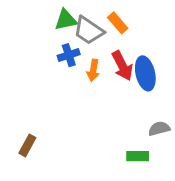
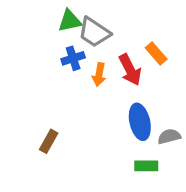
orange rectangle: (118, 23) -> (156, 53), moved
blue ellipse: (145, 73) -> (140, 122), moved
brown rectangle: (27, 145) -> (49, 141), moved

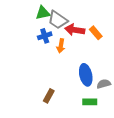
red arrow: (130, 70) -> (75, 30), moved, turned 126
brown rectangle: (49, 141) -> (49, 96), moved

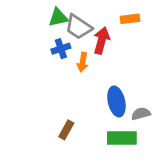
red arrow: (75, 30) -> (102, 40), turned 96
orange rectangle: (96, 33) -> (130, 19), moved, turned -56
green rectangle: (90, 102) -> (122, 138), size x1.5

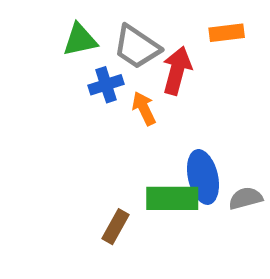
green triangle: (58, 17) -> (80, 40), moved
orange arrow: (83, 62) -> (144, 108), turned 144
green rectangle: (122, 138) -> (172, 198), moved

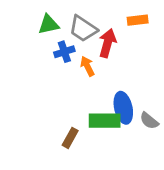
gray semicircle: (246, 198) -> (149, 121), turned -126

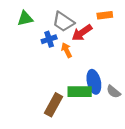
green triangle: (49, 24) -> (25, 18), moved
red arrow: (107, 43) -> (82, 33), turned -140
brown rectangle: (70, 138) -> (53, 105), size x1.5

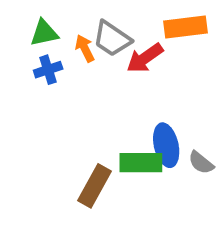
orange rectangle: (105, 15) -> (186, 27), size x1.5
blue cross: (49, 39) -> (48, 70), moved
orange arrow: (67, 50) -> (85, 48), moved

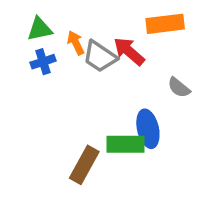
gray trapezoid: (112, 39) -> (100, 57), moved
red arrow: (145, 58) -> (129, 51), turned 76
gray semicircle: (201, 163) -> (179, 87), moved

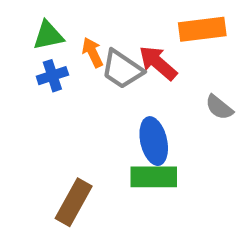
blue ellipse: (148, 129) -> (154, 141), moved
brown rectangle: (84, 165) -> (74, 202), moved

